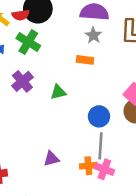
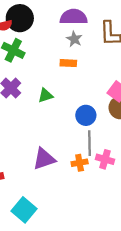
purple triangle: (51, 159) -> (44, 159), size x1.5
pink cross: (104, 169) -> (105, 159), moved

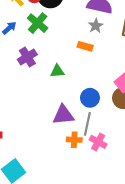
purple triangle: (44, 159) -> (63, 115), moved

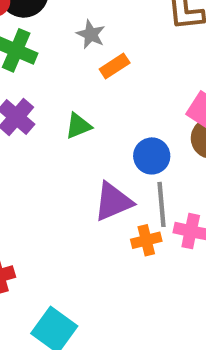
gray star: (96, 26) -> (91, 34), moved
orange rectangle: (85, 46) -> (115, 66), turned -32

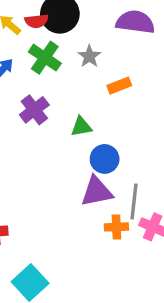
gray star: (91, 34) -> (89, 56), moved
blue circle: (152, 156) -> (105, 159), moved

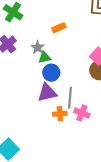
gray star: (89, 56) -> (38, 47), moved
green triangle: (81, 127) -> (44, 58), moved

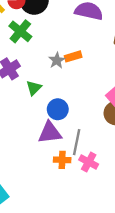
gray star: (38, 47) -> (57, 60), moved
green triangle: (44, 58) -> (34, 88), moved, turned -40

